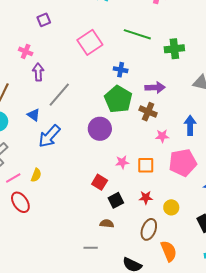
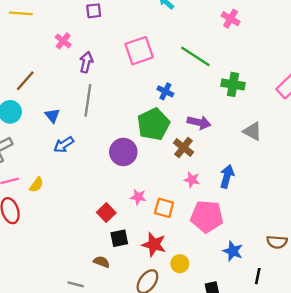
purple arrow: (38, 72) -> (86, 62), moved
gray line: (59, 95) -> (88, 100), turned -48
blue arrow: (49, 136) -> (64, 145), size x0.7
red star: (146, 198) -> (154, 244), size x1.5

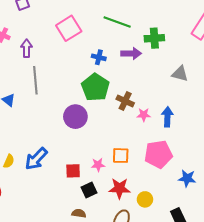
purple arrow: (199, 122) -> (131, 53), moved
blue arrow: (64, 145) -> (36, 159), moved, size x1.4
pink star: (192, 180) -> (144, 115), moved
pink star: (138, 197) -> (98, 165), moved
red square: (106, 213) -> (73, 171), turned -35

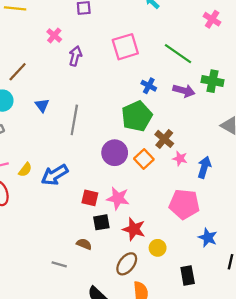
gray line: (35, 80) -> (74, 120), moved
purple circle: (75, 117) -> (115, 153), moved
orange square: (121, 156) -> (144, 159), moved, turned 30
pink star: (98, 165) -> (118, 198), size x1.5

